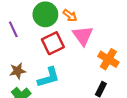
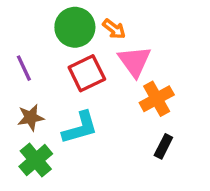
purple line: (13, 29) -> (24, 68), moved
orange cross: (108, 59) -> (157, 99), moved, turned 30

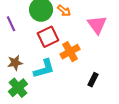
pink triangle: (135, 61) -> (97, 25), moved
purple line: (24, 68) -> (11, 24), moved
orange cross: (157, 99) -> (70, 52), moved

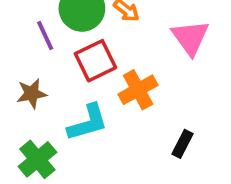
purple line: (11, 24) -> (45, 36), moved
brown star: (15, 63) -> (32, 94), moved

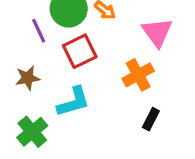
orange cross: (138, 90) -> (138, 75), moved

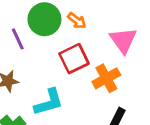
red square: (80, 51) -> (74, 59), moved

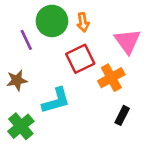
orange arrow: (77, 21) -> (83, 22), turned 42

